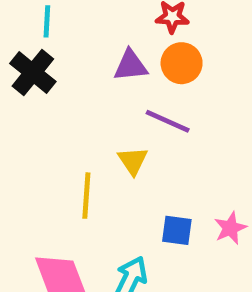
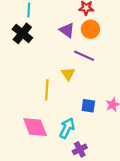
purple triangle: (130, 66) -> (67, 30), turned 42

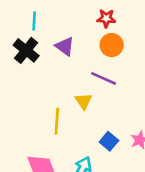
purple triangle: (67, 30) -> (65, 46), moved
blue square: (88, 106) -> (109, 141), turned 32

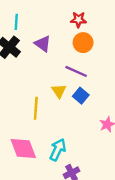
blue square: (109, 141) -> (81, 96), moved

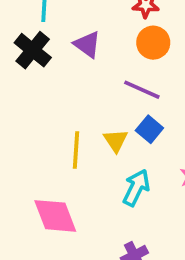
yellow triangle: (59, 91) -> (116, 141), moved
cyan arrow: (58, 150) -> (136, 188), moved

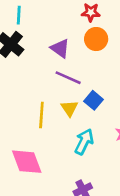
purple triangle: (87, 44) -> (60, 48), moved
purple line: (142, 90) -> (68, 78), moved

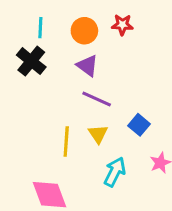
orange circle: (96, 39) -> (84, 31), moved
blue square: (93, 100) -> (139, 125), moved

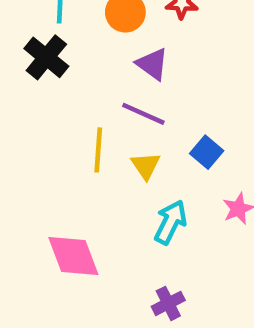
purple triangle: (87, 66) -> (152, 64), moved
yellow line: (66, 142) -> (98, 150), moved

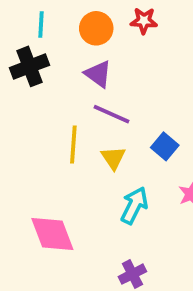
black cross: (46, 57) -> (30, 66), turned 30
purple triangle: (152, 64) -> (98, 74), moved

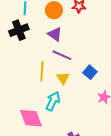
cyan arrow: (134, 205) -> (53, 101), moved

